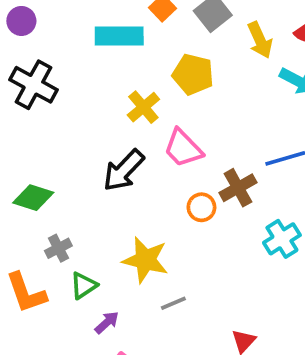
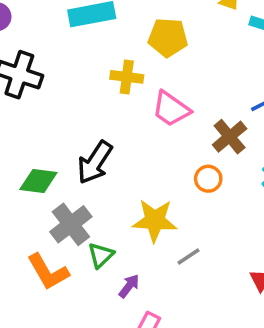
yellow cross: (143, 107) -> (127, 77), turned -32
black arrow: (124, 170) -> (95, 162), moved
orange circle: (201, 207) -> (208, 179), moved
gray cross: (58, 248) -> (71, 224), size x1.6

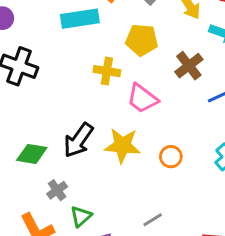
brown cross: (230, 137) -> (189, 66), moved
yellow star: (155, 220) -> (122, 146), moved
gray cross: (71, 224) -> (57, 190), size x0.6

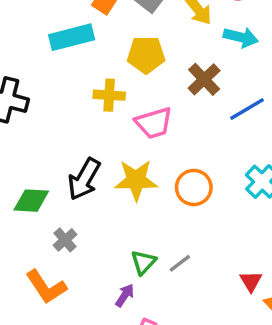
pink trapezoid: (142, 98) -> (154, 123), turned -48
orange circle: (171, 157) -> (194, 187), size x1.4
green triangle: (81, 216) -> (143, 262), moved

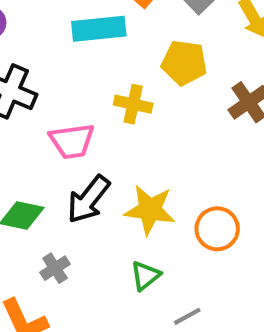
pink trapezoid: (154, 123) -> (72, 141), moved
green triangle: (143, 262) -> (145, 276), moved

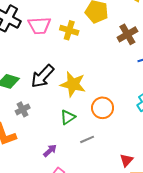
pink trapezoid: (72, 141) -> (39, 26), moved
orange circle: (217, 229) -> (103, 108), moved

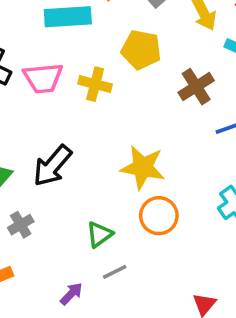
yellow star: (73, 84) -> (143, 167), moved
gray line: (87, 139) -> (115, 272), moved

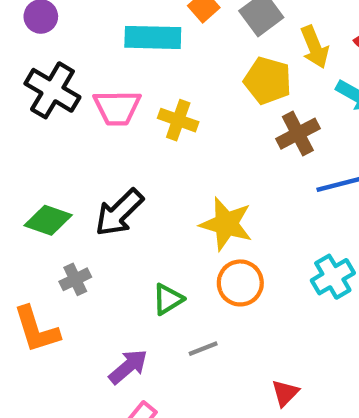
yellow pentagon: (141, 50) -> (268, 81), moved
gray line: (115, 272) -> (203, 349), moved
purple arrow: (71, 294) -> (128, 367), size x1.4

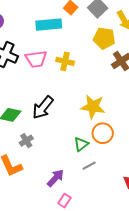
green triangle: (168, 299) -> (81, 144), moved

